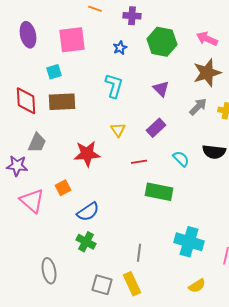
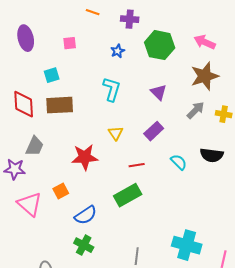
pink square: (72, 40) -> (70, 43), size x0.5
green rectangle: (159, 192) -> (128, 195), moved, turned -40

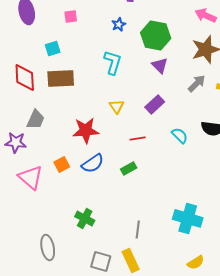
green hexagon: (160, 45) -> (156, 35), moved
green rectangle: (128, 195) -> (129, 168), size x0.6
blue semicircle: (86, 215) -> (93, 163), moved

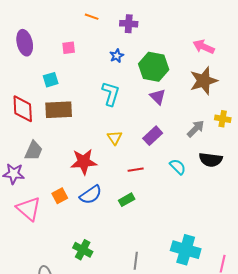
gray arrow: (197, 83) -> (196, 129), moved

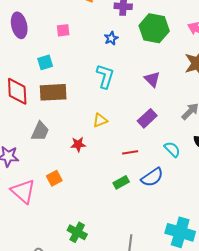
green hexagon: (154, 67) -> (154, 28), moved
yellow triangle: (115, 138) -> (100, 120), moved, turned 42
gray trapezoid: (34, 151) -> (40, 131), moved
red star: (84, 162) -> (78, 144), size x0.6
blue semicircle: (91, 195) -> (152, 177), moved

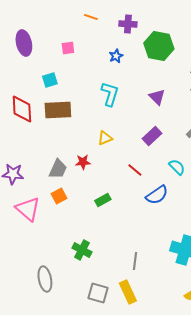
gray trapezoid: (40, 131) -> (58, 169), moved
red line: (130, 152) -> (135, 170), turned 49
green rectangle: (121, 182) -> (103, 200), moved

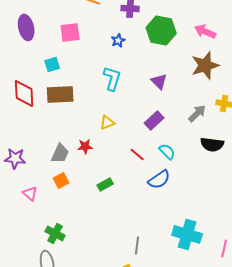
pink square: (68, 48) -> (70, 32), size x1.5
cyan semicircle: (177, 167) -> (167, 151), moved
pink triangle: (28, 209) -> (30, 193), size x0.6
green cross: (82, 250) -> (55, 233), moved

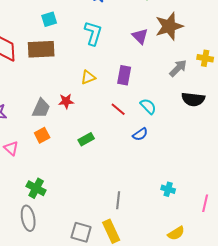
cyan square: (52, 64) -> (49, 19), moved
brown star: (205, 65) -> (169, 26), moved
purple rectangle: (154, 120) -> (124, 75), moved, turned -36
blue semicircle: (159, 179) -> (140, 134), size x0.7
cyan cross: (187, 234) -> (168, 189), size x0.5

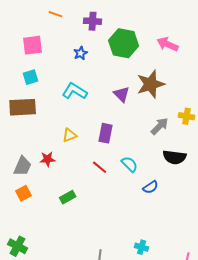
cyan L-shape: (93, 33) -> (75, 91), turned -75
blue semicircle: (140, 134) -> (151, 187), moved
cyan cross: (168, 189) -> (142, 247), moved

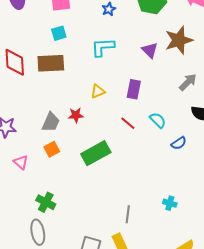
cyan L-shape: (75, 91) -> (103, 47), turned -35
green rectangle: (68, 197) -> (96, 153), size x1.8

